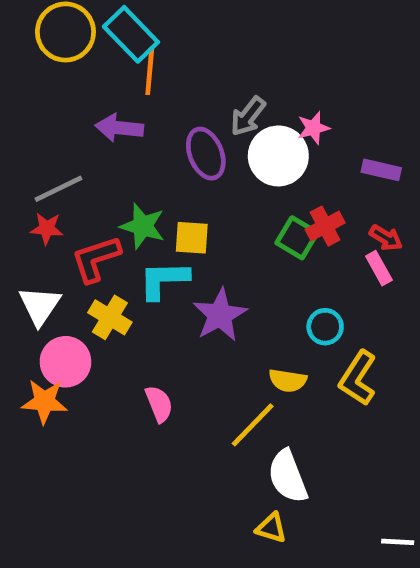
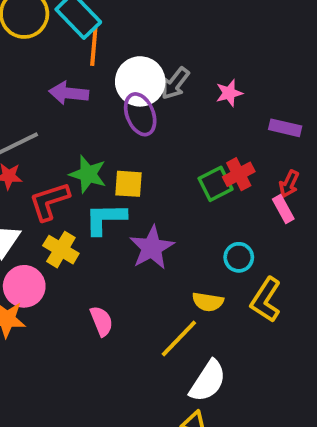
white circle: (278, 156) -> (140, 81), moved
green square: (297, 238) -> (216, 184), turned 32
red arrow: (386, 238) -> (289, 184), turned 84
white semicircle: (288, 476) -> (208, 381), turned -126

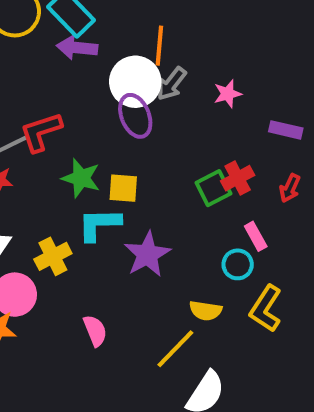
orange line: (94, 47) -> (159, 46), moved
purple arrow: (69, 93) -> (77, 48), moved
red L-shape: (49, 201) -> (41, 132), moved
pink rectangle: (283, 209) -> (256, 236), moved
yellow cross: (61, 250) -> (53, 256), turned 32

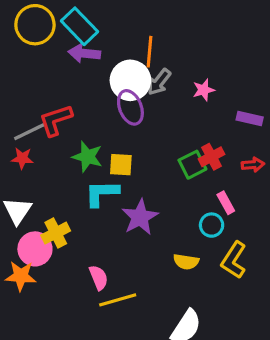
red arrow: (290, 188) -> (253, 165), turned -120
yellow cross: (53, 256) -> (56, 233), moved
yellow line: (175, 349) -> (118, 300), moved, turned 30

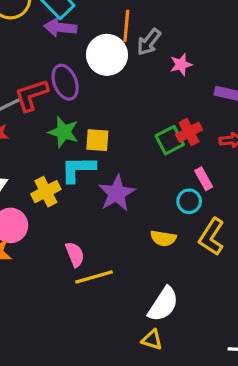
gray arrow: (159, 82) -> (149, 42), moved
purple ellipse: (130, 107) -> (65, 82), moved
yellow cross: (56, 233) -> (46, 192), moved

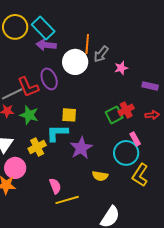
red L-shape: (31, 95) -> (28, 87), turned -95
green star: (64, 132) -> (29, 115), moved
cyan circle: (189, 201) -> (126, 153), size x1.6
yellow semicircle: (163, 238) -> (100, 176), moved

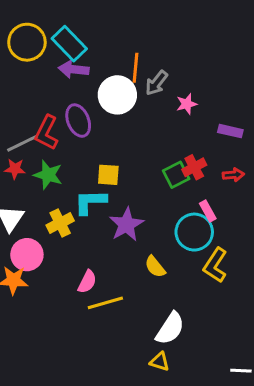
red L-shape: (28, 87) -> (47, 133), turned 50
yellow semicircle: (100, 176) -> (155, 267), turned 42
pink semicircle: (55, 186) -> (87, 282), turned 49

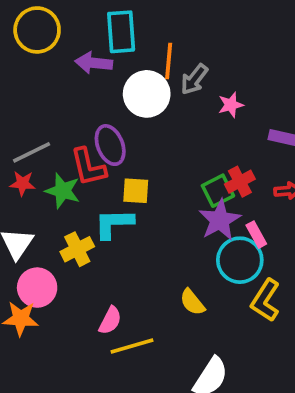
cyan rectangle: (69, 44) -> (121, 32), moved, turned 40
purple ellipse: (78, 121) -> (110, 145), moved
red L-shape: (47, 133) -> (88, 167), moved, turned -40
purple star: (126, 225) -> (220, 220), moved

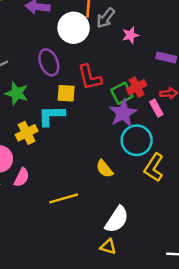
red L-shape: (88, 167) -> (90, 77), moved
pink rectangle: (256, 235) -> (156, 108), moved
pink semicircle: (110, 320) -> (22, 177), moved

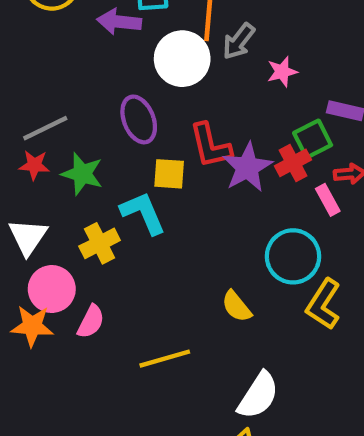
green square: (122, 93) -> (313, 139), moved
purple star: (123, 113) -> (247, 167), moved
cyan L-shape: (51, 116) -> (143, 213), turned 68

